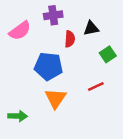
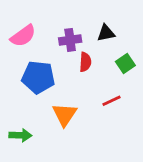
purple cross: (53, 15) -> (70, 40), moved
red semicircle: (70, 39) -> (85, 62), moved
blue pentagon: (48, 66) -> (38, 77), moved

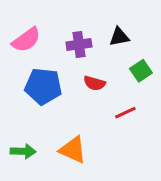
red semicircle: (85, 62) -> (94, 83), moved, turned 102
orange triangle: (65, 115) -> (73, 150), moved, turned -40

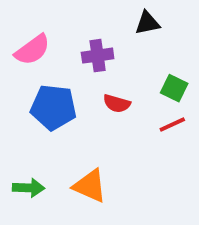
black triangle: (119, 37) -> (147, 23), moved
green square: (141, 71) -> (174, 88), turned -30
red line: (125, 113) -> (172, 125), moved

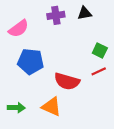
purple cross: (98, 56) -> (56, 15), moved
red semicircle: (117, 103) -> (67, 81), moved, size x1.6

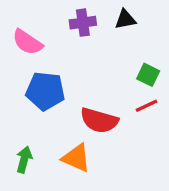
pink semicircle: (19, 29) -> (27, 42), turned 70
green arrow: (16, 108) -> (24, 160), turned -77

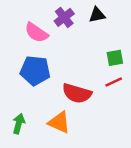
purple cross: (83, 23) -> (64, 17), turned -30
pink semicircle: (27, 42) -> (36, 33), moved
green square: (148, 75) -> (115, 58), turned -36

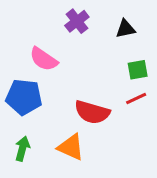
black triangle: (97, 15) -> (125, 29), moved
pink semicircle: (36, 33) -> (44, 59), moved
blue pentagon: (35, 71) -> (24, 97), moved

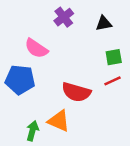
green arrow: (22, 149) -> (32, 131), moved

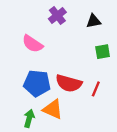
blue pentagon: (20, 80) -> (37, 83), moved
red line: (112, 81) -> (96, 89), moved, turned -42

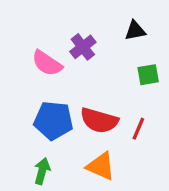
purple cross: (57, 15) -> (83, 47), moved
orange triangle: (53, 109) -> (101, 166), moved

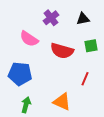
purple cross: (83, 47) -> (51, 18), moved
blue pentagon: (53, 120) -> (20, 74), moved
red semicircle: (99, 120) -> (62, 51), moved

